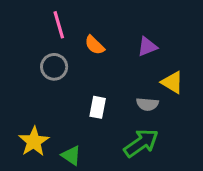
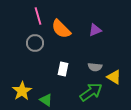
orange semicircle: (95, 45) -> (61, 29), size x1.5
yellow triangle: (172, 82) -> (114, 77), moved

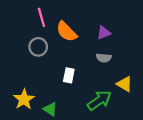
gray semicircle: (95, 67) -> (104, 58), moved

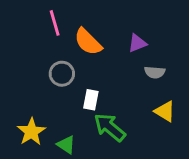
gray circle: (38, 47) -> (62, 74), moved
gray semicircle: (104, 58) -> (155, 72), moved
green arrow: (99, 100) -> (110, 127), moved, turned -105

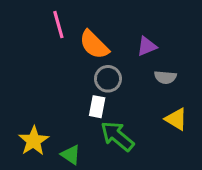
gray circle: (62, 74) -> (108, 79), moved

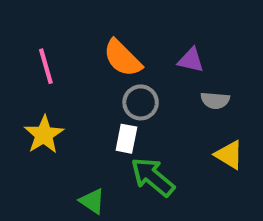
pink line: (58, 25) -> (46, 66), moved
purple triangle: (147, 46) -> (191, 60), turned 35
yellow star: (34, 141) -> (44, 135), moved

